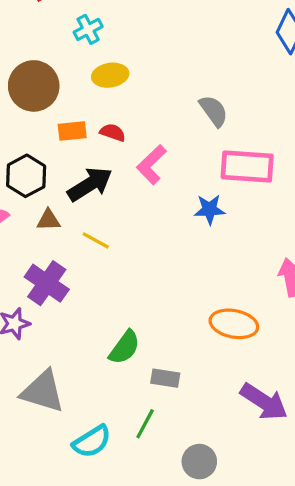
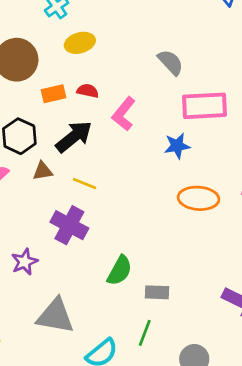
purple cross: (47, 283) -> (69, 225), moved
orange ellipse: (234, 324) -> (198, 198), moved

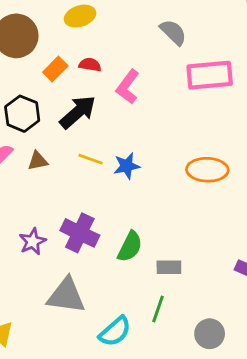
orange rectangle: (54, 94) -> (55, 69), turned -30
blue star: (177, 146) -> (127, 166), moved
brown triangle: (43, 171) -> (38, 161), moved
purple cross: (69, 225) -> (80, 233), moved

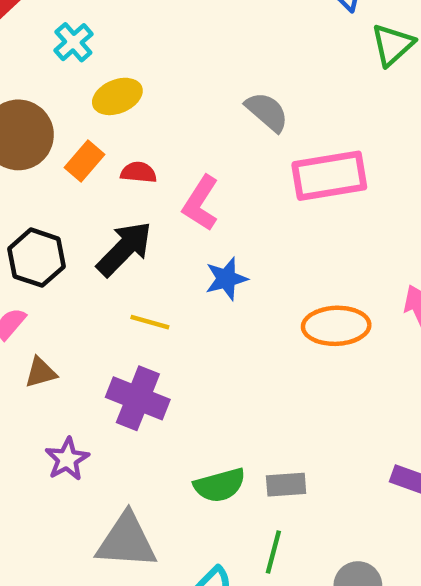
orange rectangle: (55, 69) -> (85, 161), moved
brown triangle: (38, 161) -> (41, 372), moved
blue star: (127, 166) -> (226, 279), moved
purple cross: (80, 233) -> (138, 398), moved
green semicircle: (130, 247) -> (220, 485), moved, turned 52

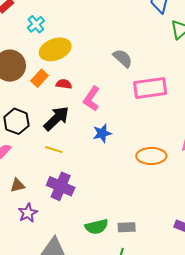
yellow ellipse: (117, 96) -> (55, 49), size x1.4
yellow line: (150, 322) -> (54, 150), moved
brown triangle: (41, 372) -> (18, 185), moved

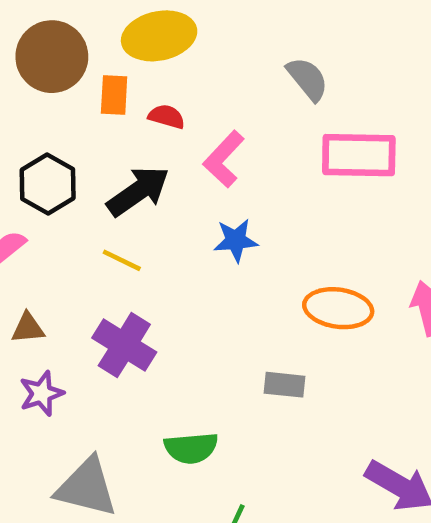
orange rectangle: (39, 78) -> (114, 95), turned -48
gray rectangle: (127, 227) -> (284, 385), moved

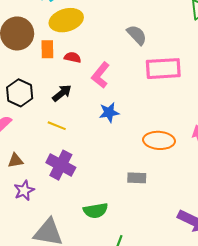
black arrow: (138, 191) -> (62, 93), size x0.7

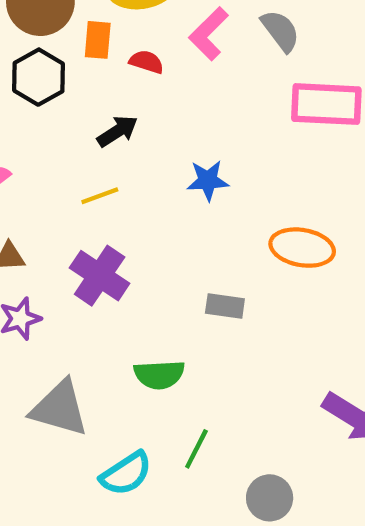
pink L-shape: (101, 75) -> (209, 34), moved
black hexagon: (20, 93) -> (39, 77), moved
yellow line: (57, 126) -> (100, 196), turned -48
gray rectangle: (137, 178) -> (225, 306), moved

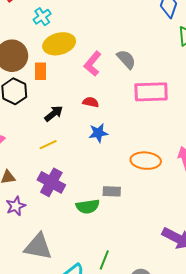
red semicircle: (146, 62) -> (91, 102), moved
green semicircle: (159, 375) -> (88, 206), moved

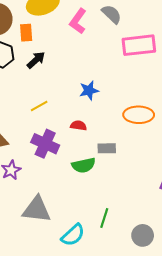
red semicircle: (91, 102) -> (78, 125), moved
black arrow: (54, 114) -> (36, 60), moved

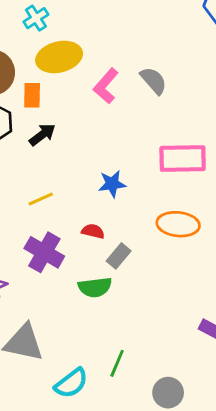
pink rectangle: (139, 45) -> (183, 159), moved
gray rectangle: (107, 148) -> (119, 256), moved, turned -54

